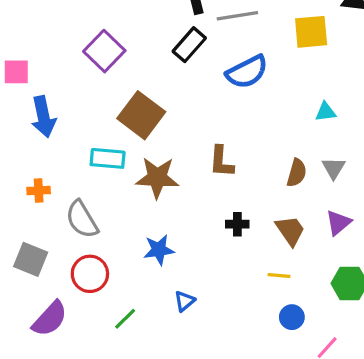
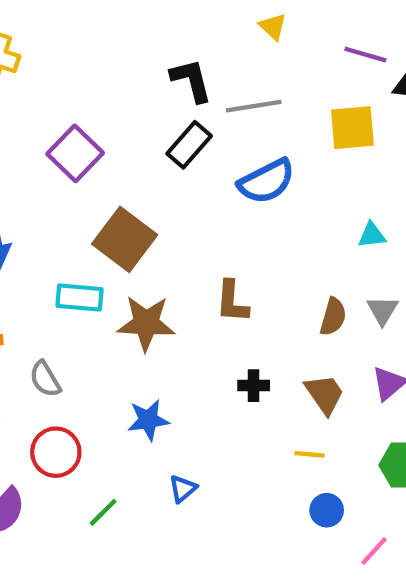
gray semicircle: (82, 219) -> (45, 379), size x0.7

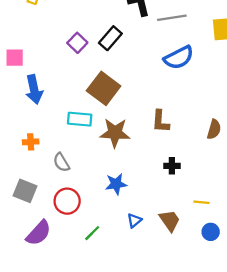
black rectangle: (189, 145) -> (110, 38), moved
purple square: (75, 153) -> (77, 43), size x0.7
brown trapezoid: (324, 394) -> (170, 220), moved

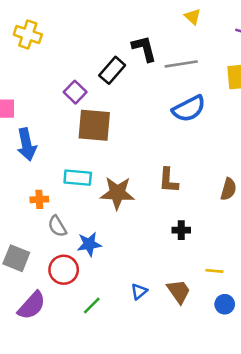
black rectangle: (110, 38) -> (112, 70), moved
brown square: (104, 88) -> (94, 125), moved, turned -32
orange cross: (31, 142) -> (39, 199), moved
blue star: (116, 184) -> (89, 244), moved

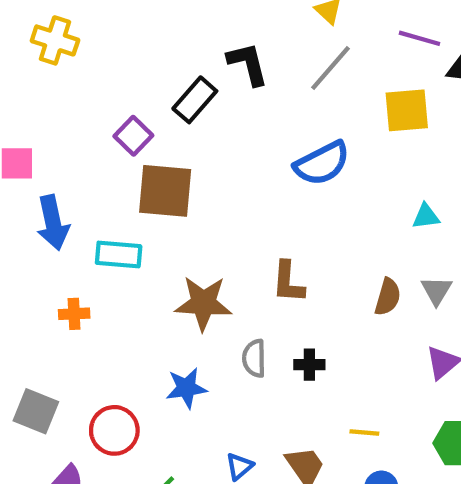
gray line: (181, 64) -> (330, 68), moved, turned -40
cyan rectangle: (78, 178) -> (119, 254), moved
gray semicircle: (57, 226) -> (254, 358), moved, turned 30
blue star: (89, 244) -> (186, 388), moved

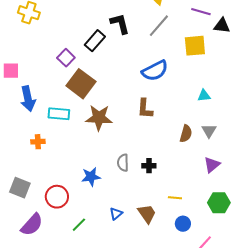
brown square: (165, 191) -> (81, 84), turned 32
brown L-shape: (288, 282) -> (145, 109), moved
brown star: (203, 303) -> (99, 118), moved

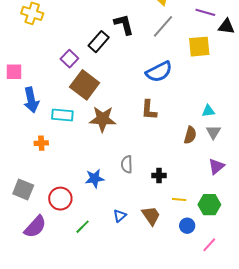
cyan triangle: (204, 96) -> (208, 111), moved
black cross: (149, 166) -> (159, 175), moved
green hexagon: (219, 203) -> (209, 205), moved

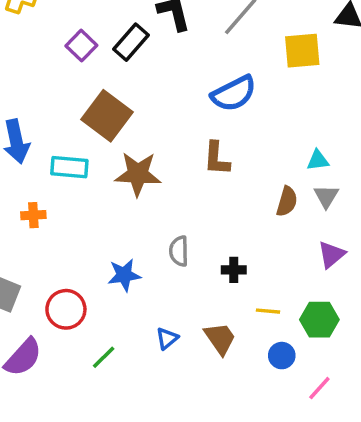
purple square: (69, 59) -> (81, 46), moved

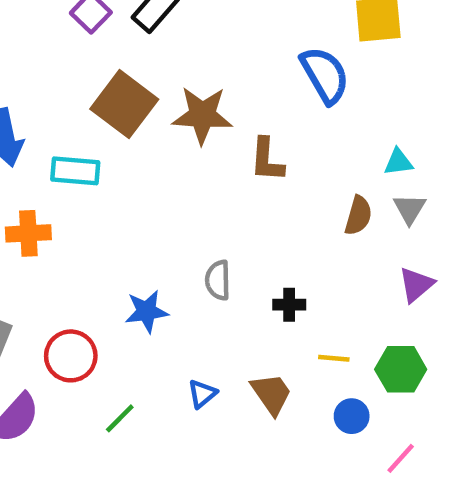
blue semicircle: (234, 93) -> (325, 75), moved, turned -93
brown star: (138, 174) -> (202, 115), moved
orange cross: (33, 215) -> (28, 233), size x1.4

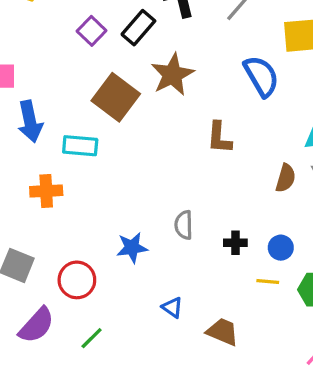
brown star: (202, 115) -> (172, 75), moved, turned -30
blue triangle: (202, 394) -> (172, 307), turned -45
brown trapezoid: (271, 394) -> (223, 332), moved, turned -32
blue circle: (352, 416) -> (281, 248), moved
green line: (120, 418) -> (92, 338), moved

